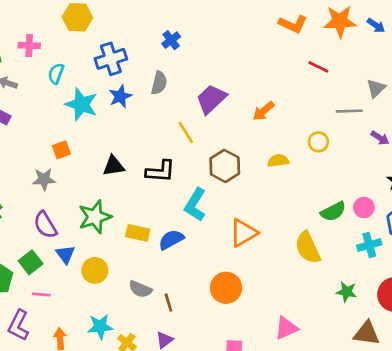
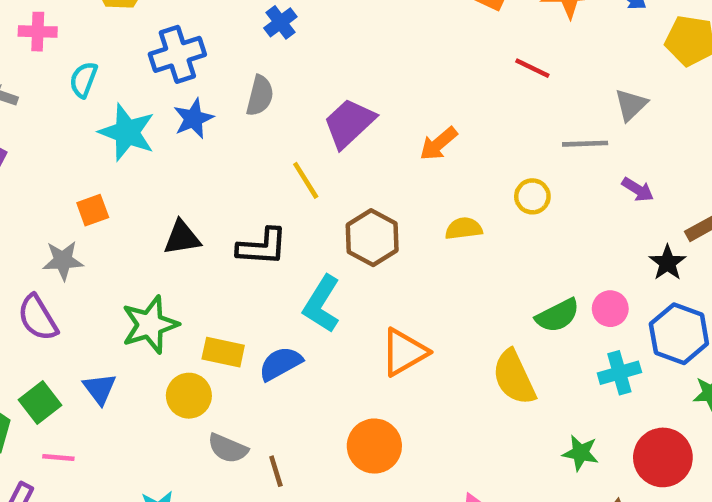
purple semicircle: (45, 225) -> (38, 318), moved
yellow circle: (95, 270) -> (189, 396), moved

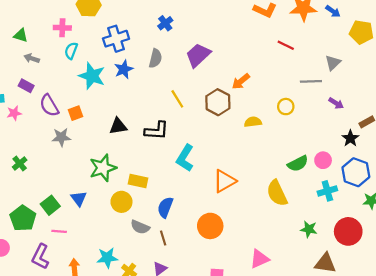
pink cross: (38, 32) -> (62, 28), moved
purple trapezoid: (349, 123) -> (198, 55), moved
brown hexagon: (372, 238) -> (218, 102), moved
purple semicircle: (38, 318) -> (49, 105), moved
blue semicircle: (280, 364) -> (165, 207), moved, turned -40

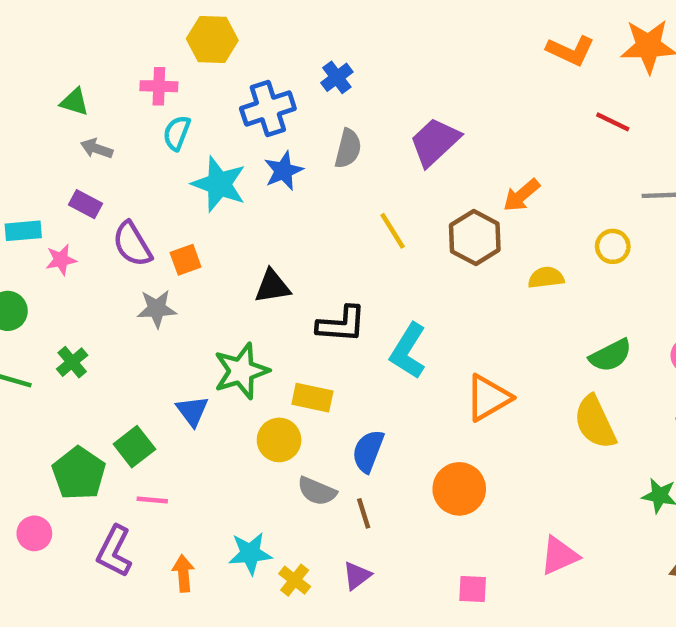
blue cross: (165, 23) -> (337, 77), moved
black L-shape: (157, 131) -> (341, 324), moved
green semicircle: (298, 164) -> (611, 355), moved
blue triangle: (79, 199) -> (192, 411), moved

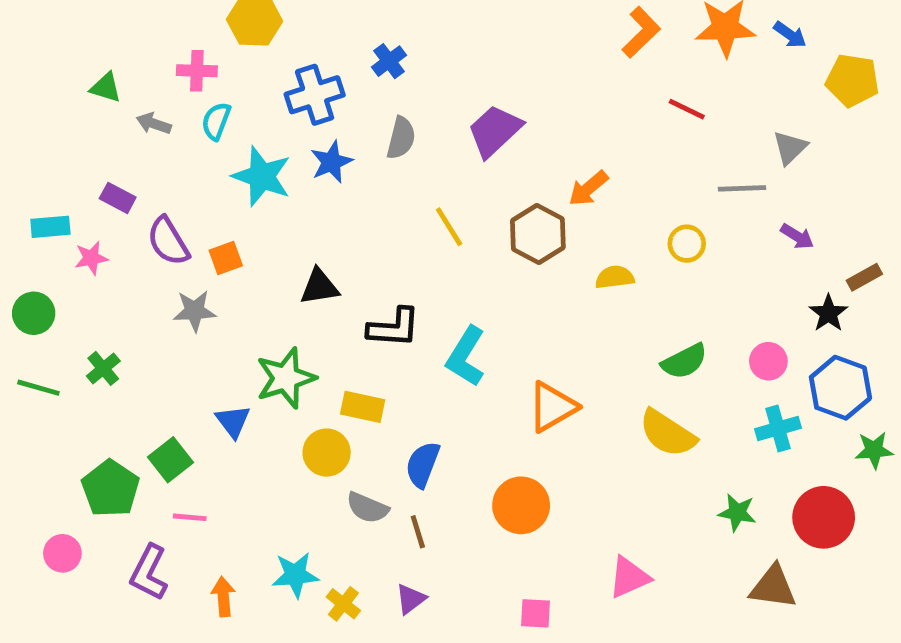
orange L-shape: (570, 51) -> (641, 32), turned -69
gray arrow: (97, 149) -> (154, 124), moved
yellow semicircle: (595, 422) -> (668, 433), turned -32

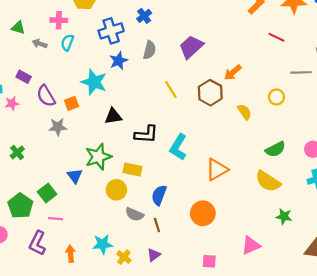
cyan star: (262, 176) -> (94, 82), moved
yellow semicircle: (615, 277) -> (244, 112), turned 63
green star: (737, 513) -> (284, 216), moved

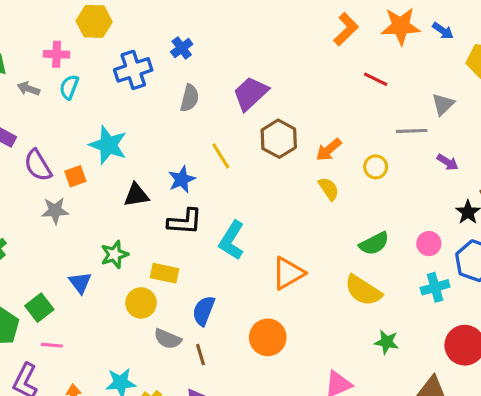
blue star: (119, 61) -> (182, 179), moved
orange arrow: (233, 72) -> (329, 150), moved
brown hexagon: (210, 93) -> (279, 139), moved
green star: (98, 157) -> (114, 254), size x0.7

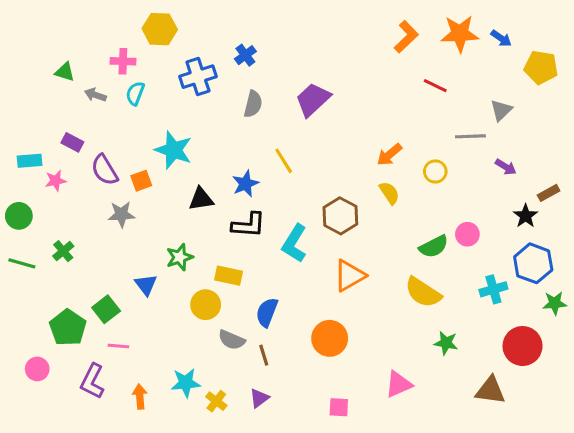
brown hexagon: (279, 139) -> (340, 216), moved
pink circle: (429, 244) -> (467, 234), moved

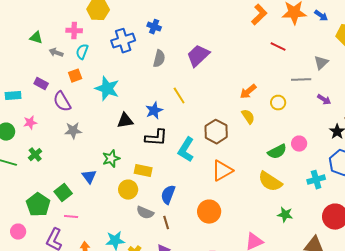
blue cross: (245, 55) -> (154, 27), turned -32
pink star: (56, 181) -> (30, 123), moved
orange square: (141, 181) -> (75, 76), moved

